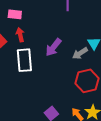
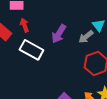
white rectangle: (24, 60) -> (31, 50), turned -50

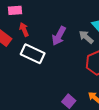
gray arrow: (86, 37) -> (86, 37), turned 84

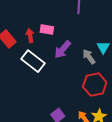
pink rectangle: (15, 10) -> (47, 29), moved

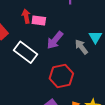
red arrow: (30, 36) -> (26, 16), moved
red hexagon: (95, 85) -> (61, 76), moved

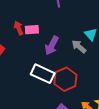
white rectangle: (26, 52) -> (43, 74), moved

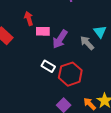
pink rectangle: (32, 30) -> (43, 31), moved
white rectangle: (43, 74) -> (48, 66), size x0.6

